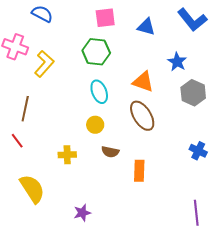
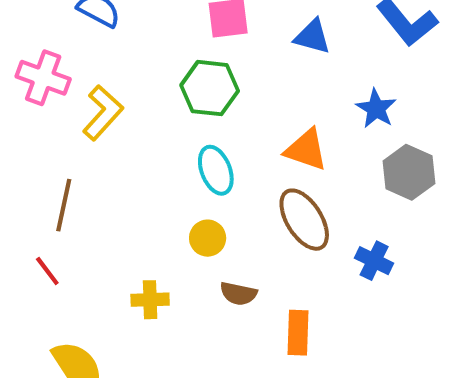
blue cross: (198, 151) -> (374, 261), moved

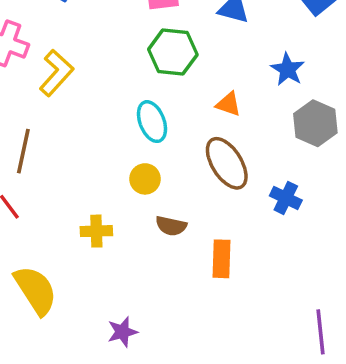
green hexagon: (210, 88) -> (173, 52), moved
orange triangle: (306, 150) -> (228, 104), size x0.7

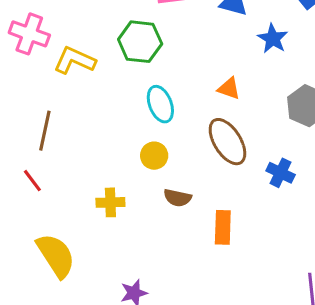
green hexagon: (173, 52) -> (140, 42), moved
blue star: (288, 69) -> (273, 39), moved
yellow L-shape: (56, 73) -> (75, 60), turned -108

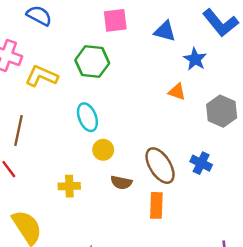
orange triangle: (229, 89) -> (177, 92), moved
cyan ellipse: (160, 104) -> (87, 117), moved
brown ellipse: (227, 142) -> (160, 166), moved

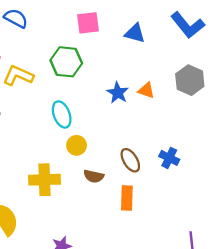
blue star: (195, 59) -> (118, 93), moved
gray hexagon: (222, 111) -> (190, 80), moved
brown ellipse: (160, 166) -> (130, 160), size x0.7
yellow cross: (69, 186) -> (44, 180), size x1.5

